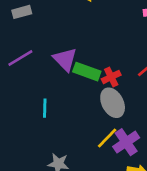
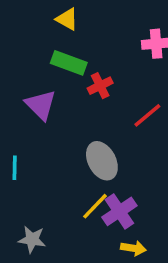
green rectangle: (87, 72) -> (69, 63), moved
red cross: (111, 77) -> (100, 86), moved

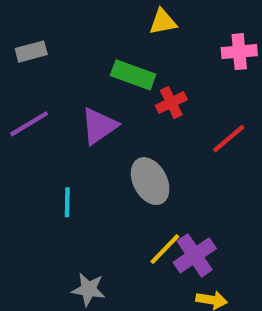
yellow triangle: (67, 19) -> (163, 22), moved, turned -40
purple triangle: (41, 105) -> (99, 126), turned 40
gray ellipse: (102, 161) -> (150, 181), moved

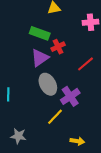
purple triangle: (99, 126) -> (40, 58), moved
purple cross: (195, 255) -> (70, 96), moved

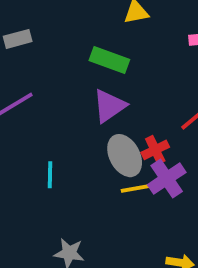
red cross: (58, 47) -> (155, 150), moved
yellow line: (55, 117) -> (138, 188), moved, turned 36

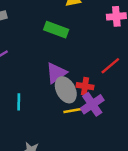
purple triangle: (109, 106) -> (56, 73), moved
red cross: (155, 150) -> (85, 86), turned 35

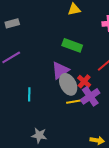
green rectangle: (56, 30) -> (72, 45), moved
red cross: (85, 86) -> (84, 81), turned 32

